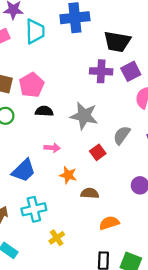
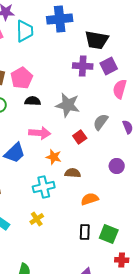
pink arrow: (52, 148) -> (40, 133), size x1.5
cyan cross: (34, 209) -> (44, 187), moved
yellow cross: (57, 238) -> (37, 219), moved

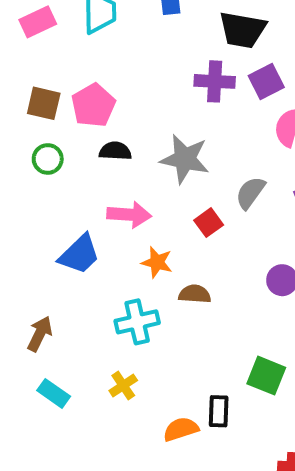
orange semicircle: (90, 199) -> (181, 429), moved
green square: (109, 234) -> (266, 376), moved

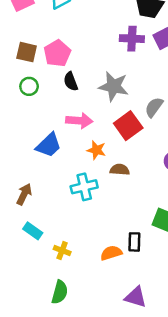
black semicircle: (115, 151) -> (71, 81), turned -114
red square: (209, 223) -> (128, 126), size x1.6
yellow cross: (123, 385) -> (62, 250), moved, turned -35

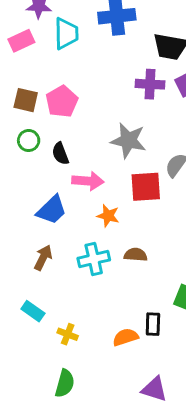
black semicircle: (71, 81) -> (60, 154), moved
red square: (128, 126) -> (146, 187), turned 32
brown semicircle: (120, 170) -> (136, 255), moved
brown arrow: (24, 194) -> (43, 258), moved

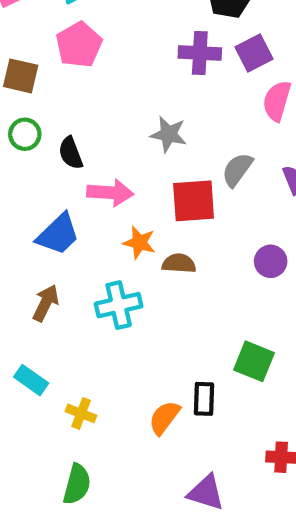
pink pentagon: (62, 101) -> (79, 45), moved
gray star: (128, 141) -> (169, 134), size x0.7
brown semicircle: (136, 255) -> (179, 263), moved
orange semicircle: (125, 337) -> (164, 418), turned -35

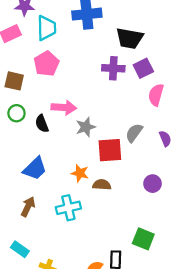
gray star: (169, 134) -> (86, 127), moved, turned -30
pink arrow: (110, 193) -> (64, 107), moved

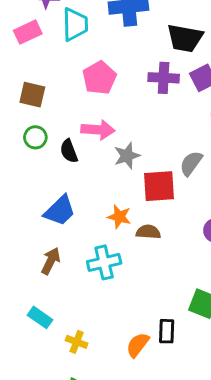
pink pentagon: (46, 64) -> (99, 78), moved

